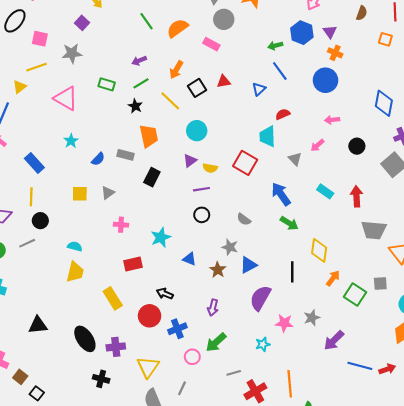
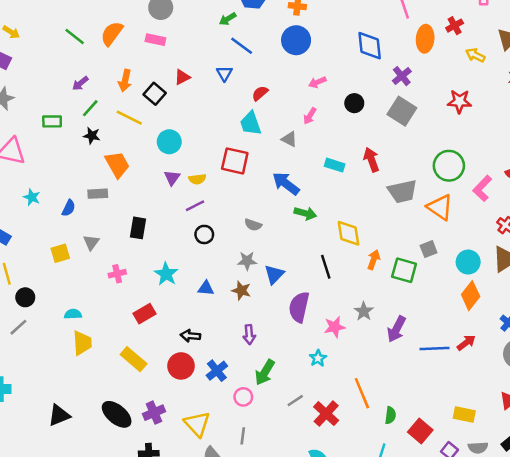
black rectangle: (152, 177) -> (138, 228), moved

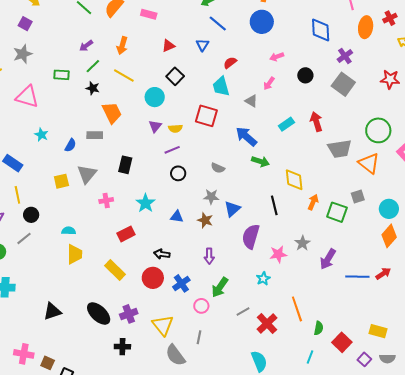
black square: (155, 94) -> (175, 76), moved
cyan rectangle: (335, 165) -> (286, 124), turned -56
gray triangle: (91, 242) -> (87, 174), size x1.5

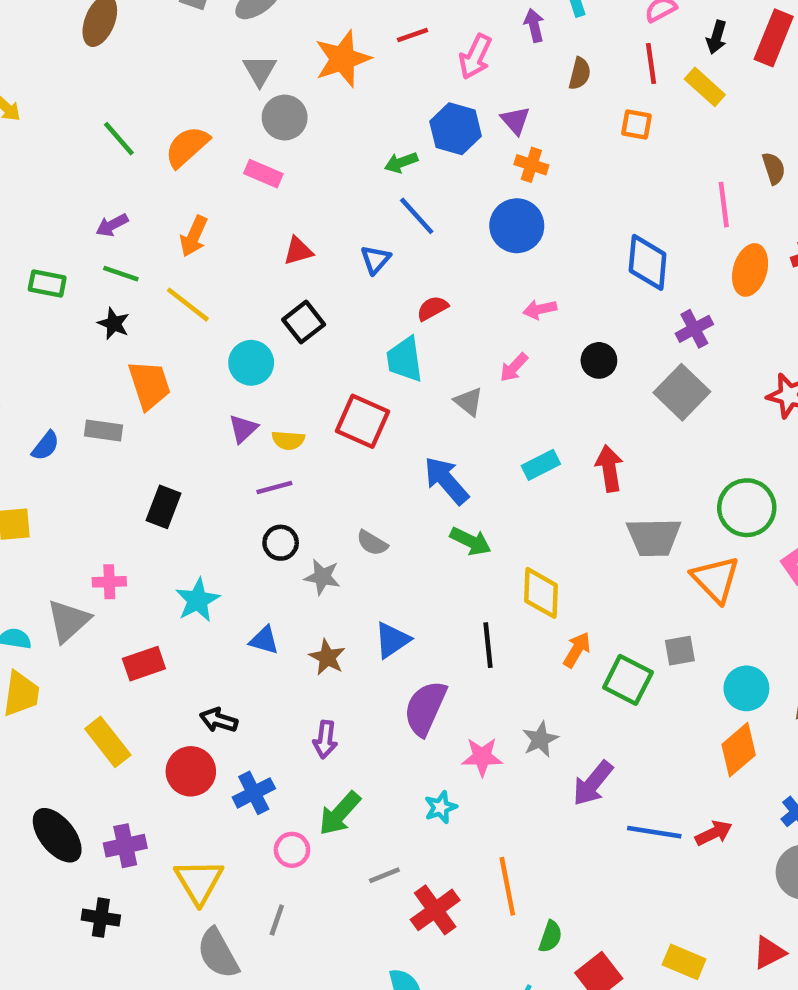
green line: (93, 66) -> (121, 274), turned 56
gray triangle: (87, 174) -> (68, 621), moved
gray star: (211, 197) -> (322, 577), moved

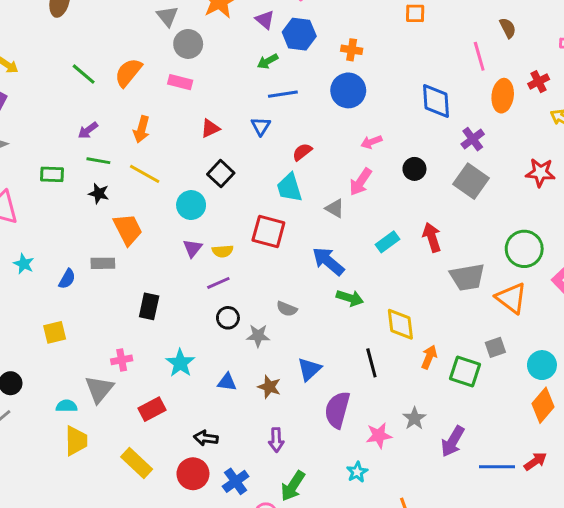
purple triangle: (515, 120) -> (265, 20), moved
blue line: (417, 216) -> (283, 94), turned -48
pink arrow: (514, 367) -> (361, 182), size x1.4

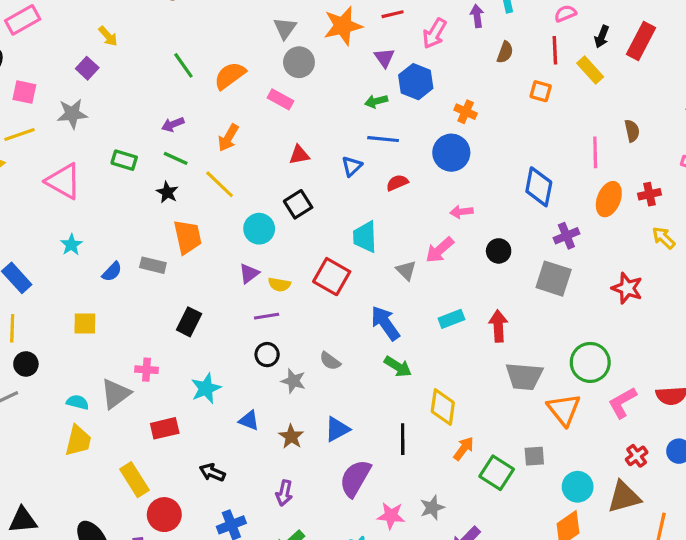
red semicircle: (302, 152) -> (397, 183), moved
gray square: (471, 181) -> (554, 279), turned -32
red circle: (193, 474) -> (164, 515), moved

